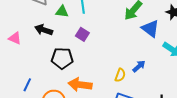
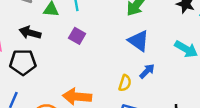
blue triangle: (150, 29) -> (139, 41), moved
black pentagon: (62, 58) -> (23, 62), moved

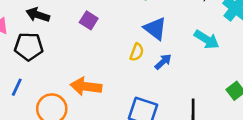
yellow semicircle: (125, 83) -> (137, 52), moved

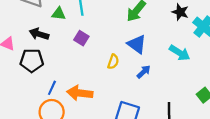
yellow semicircle: (137, 52) -> (113, 62), moved
blue line: (17, 87) -> (52, 88), moved

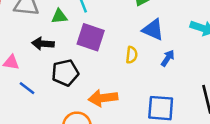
purple square: (81, 38) -> (91, 37), size x1.6
black pentagon: (32, 60) -> (65, 73), moved
blue line: (52, 88) -> (27, 88), moved, turned -64

